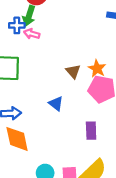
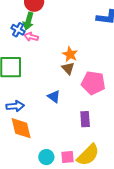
blue cross: (17, 25) -> (18, 30), turned 32
orange star: (97, 69) -> (70, 54), moved

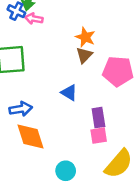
brown triangle: (68, 68) -> (84, 55), turned 32
purple rectangle: (85, 119) -> (98, 118), moved
pink square: (68, 157) -> (99, 136), moved

